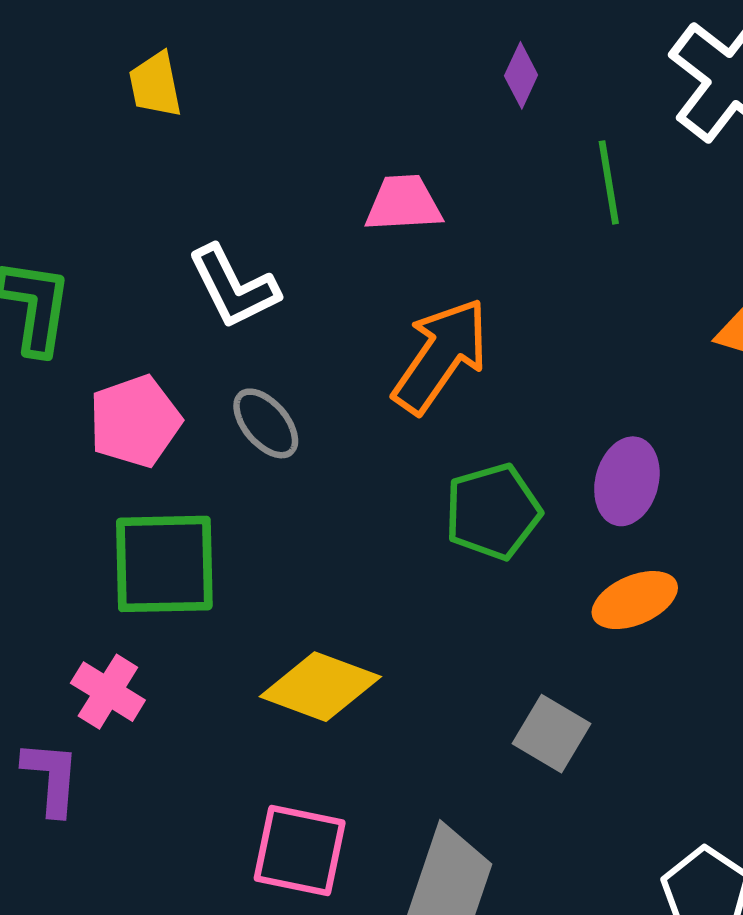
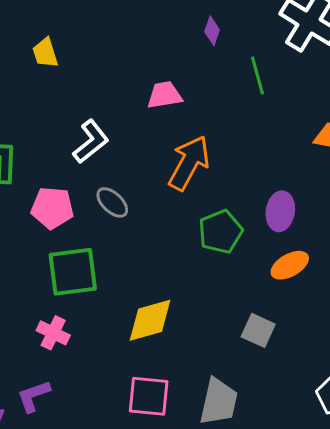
white L-shape: (234, 287) -> (91, 142), turned -96
pink pentagon: (135, 421) -> (52, 208), turned 30
yellow diamond: (320, 687) -> (150, 320), turned -30
purple L-shape: (51, 778) -> (34, 396), moved, turned -108

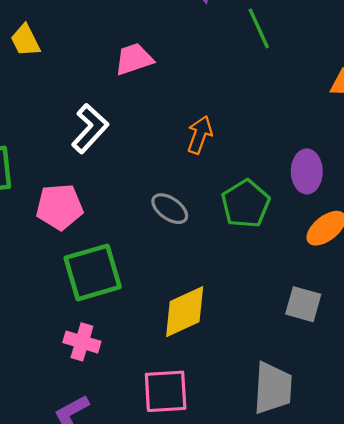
pink trapezoid: (165, 95) -> (134, 59), moved
orange arrow: (189, 163) -> (200, 135), size x0.6
gray ellipse: (112, 202) -> (170, 209), moved
pink square: (149, 396) -> (166, 391), moved

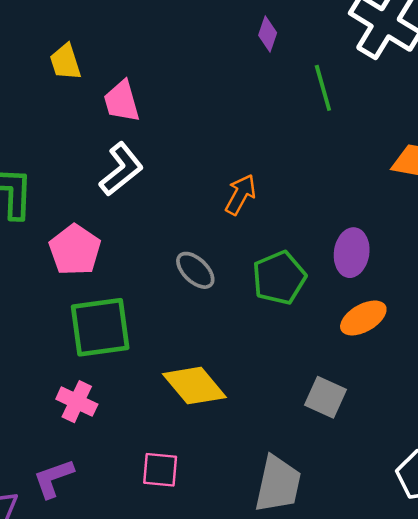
pink trapezoid: (134, 59) -> (122, 101), moved, turned -96
pink pentagon: (60, 207) -> (75, 250), turned 30
yellow diamond: (185, 312) -> (194, 386), turned 66
pink square: (166, 391) -> (160, 470), size x0.7

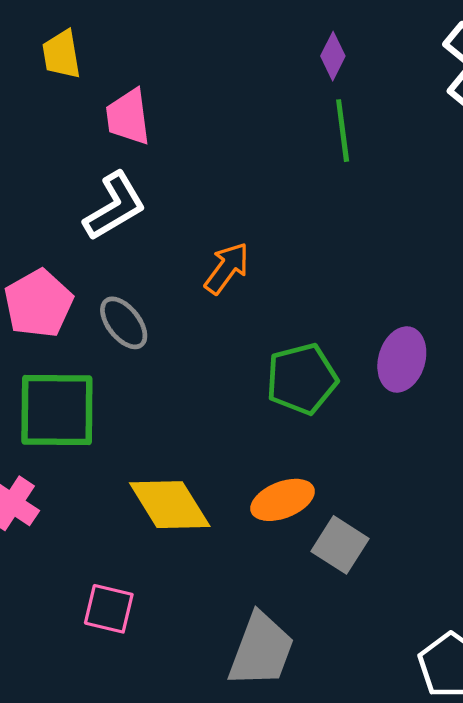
green line: (323, 88) -> (343, 131), moved
orange arrow: (240, 194) -> (227, 268), moved
gray ellipse: (195, 270) -> (124, 323), moved
orange ellipse: (363, 318) -> (283, 500), moved

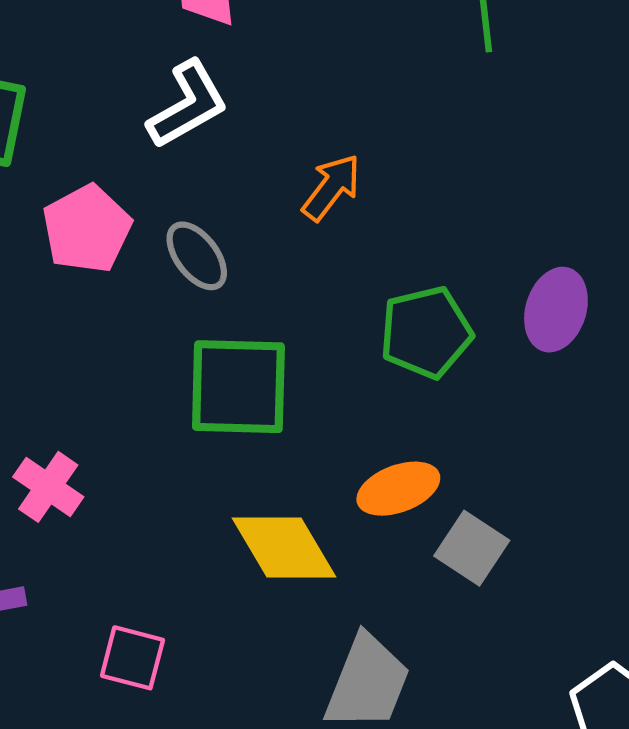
green square: (57, 410) -> (238, 387), moved
yellow diamond: (170, 505) -> (284, 548), moved
pink square: (109, 609) -> (132, 658), moved

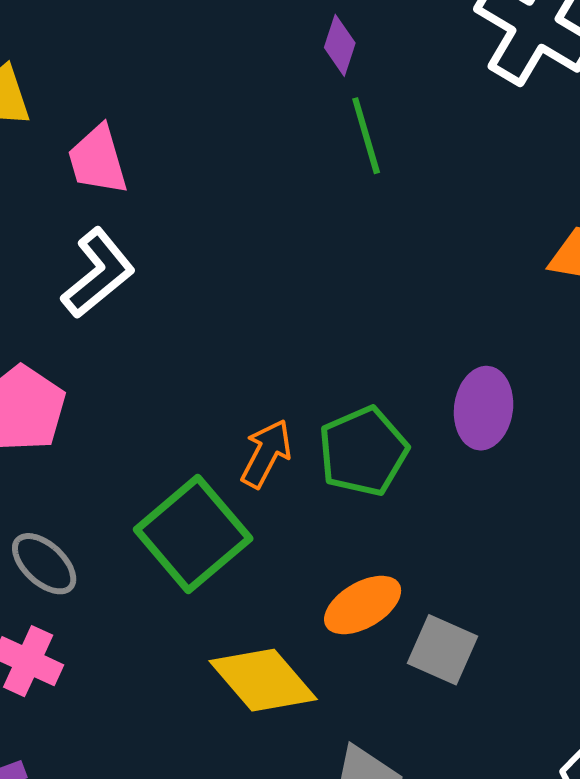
orange arrow: (332, 187) -> (266, 453), moved
gray ellipse: (197, 256) -> (44, 564), moved
green square: (238, 387) -> (193, 534), turned -32

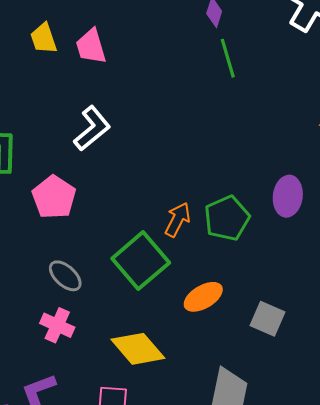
pink trapezoid: (98, 160) -> (91, 46), moved
orange ellipse: (363, 605) -> (203, 297), moved
yellow diamond: (263, 680) -> (138, 349), moved

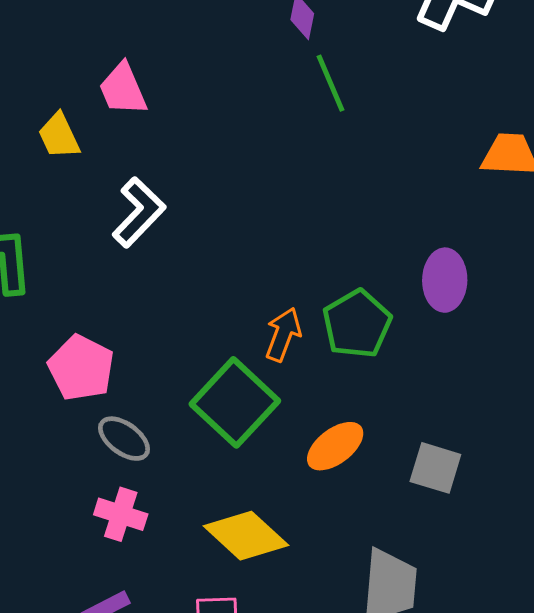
yellow trapezoid: (44, 38) -> (59, 136), moved
pink pentagon: (54, 197) -> (81, 368), moved

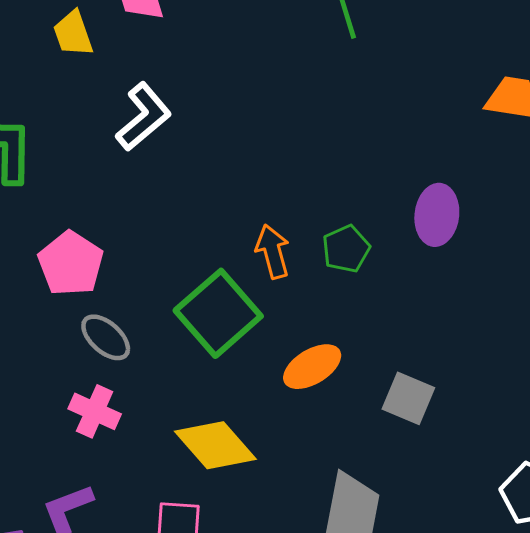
green pentagon: (357, 324) -> (346, 249), size x0.7
orange arrow: (283, 334) -> (273, 252), turned -42

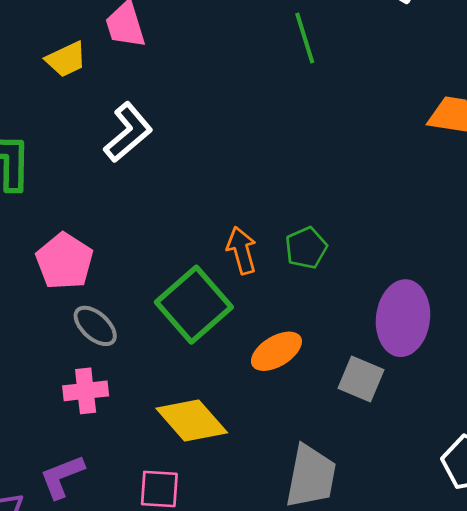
yellow trapezoid: (73, 34) -> (66, 59), turned -96
purple ellipse: (437, 215) -> (403, 318), moved, size x1.4
pink cross: (95, 411) -> (86, 391), turned -30

